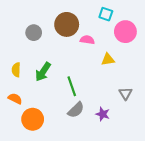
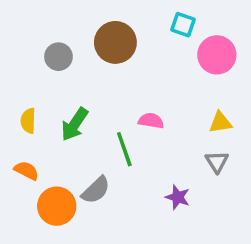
pink semicircle: (87, 40) -> (151, 121), moved
yellow triangle: (108, 59) -> (220, 122), moved
gray semicircle: (76, 110) -> (96, 190), moved

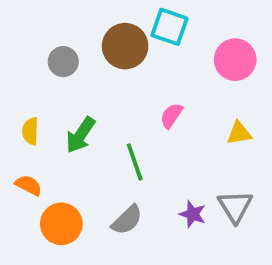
cyan square: (183, 25) -> (169, 27), moved, size x1.4
pink semicircle: (151, 121) -> (171, 116), moved, turned -65
gray triangle: (217, 162) -> (235, 206), moved, size x1.4
gray semicircle: (96, 190) -> (127, 220), moved

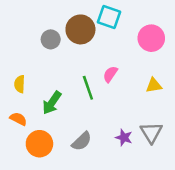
gray circle: (63, 62) -> (51, 39), moved
green arrow: (81, 135) -> (52, 103), moved
green line: (135, 162) -> (88, 88), moved

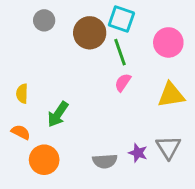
gray circle: (51, 39) -> (44, 20), moved
yellow triangle: (154, 85) -> (171, 95), size x1.5
green line: (88, 88) -> (120, 52), moved
gray semicircle: (82, 141) -> (105, 161), moved, turned 40

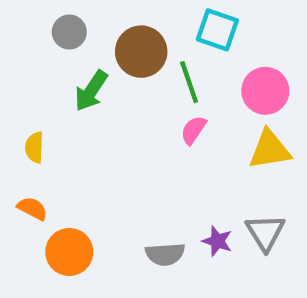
cyan square: (121, 19) -> (217, 30), moved
pink circle: (168, 42) -> (265, 91), moved
green arrow: (58, 114) -> (91, 91), moved

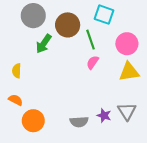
gray circle: (69, 32) -> (33, 16), size x1.5

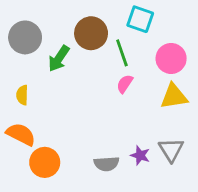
gray circle: (33, 16) -> (25, 37), moved
orange semicircle: (16, 100) -> (21, 134), size x1.5

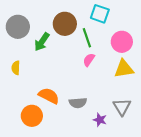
orange semicircle: (21, 134) -> (49, 96), moved
purple star: (140, 155) -> (100, 120), moved
gray semicircle: (106, 164) -> (78, 103), moved

